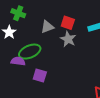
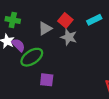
red square: (68, 23) -> (65, 20), turned 32
purple semicircle: (18, 61) -> (18, 45), moved, turned 48

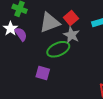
gray triangle: (45, 29) -> (50, 23), size x1.5
green ellipse: (32, 57) -> (58, 49), moved

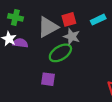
red square: (71, 18) -> (69, 19), turned 32
purple semicircle: (21, 34) -> (20, 43), turned -40

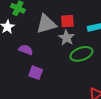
purple semicircle: (20, 43) -> (26, 50), moved
green ellipse: (60, 53) -> (81, 54), moved

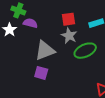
gray triangle: (46, 24) -> (45, 50), moved
purple semicircle: (26, 50) -> (30, 23), moved

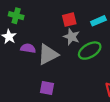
purple semicircle: (30, 23) -> (28, 48), moved
purple square: (41, 73) -> (47, 88), moved

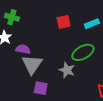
gray star: (71, 37) -> (67, 70), moved
gray triangle: (48, 54) -> (32, 64), moved, turned -30

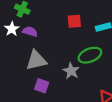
purple semicircle: (23, 49) -> (30, 32), moved
gray triangle: (32, 64) -> (36, 60), turned 35

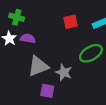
gray star: (71, 71) -> (64, 72), moved

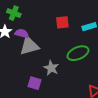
gray triangle: (38, 66) -> (29, 46), moved

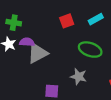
green ellipse: (78, 53) -> (90, 50), turned 55
gray star: (51, 68) -> (79, 77), moved

